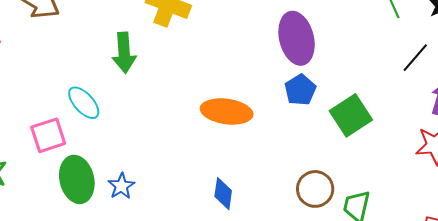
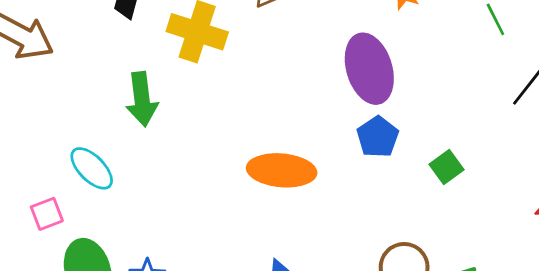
green square: (351, 115) -> (447, 167), size x0.6
pink square: (48, 135) -> (47, 214), size x0.7

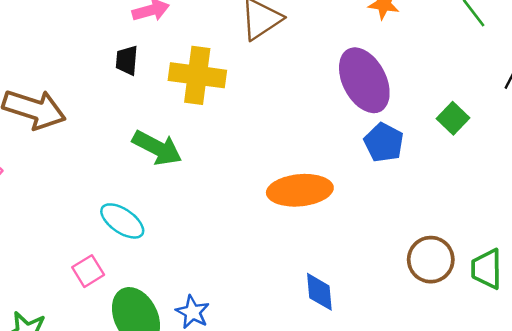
green arrow: (142, 99) -> (157, 148), turned -45
green square: (447, 167) -> (453, 118), moved

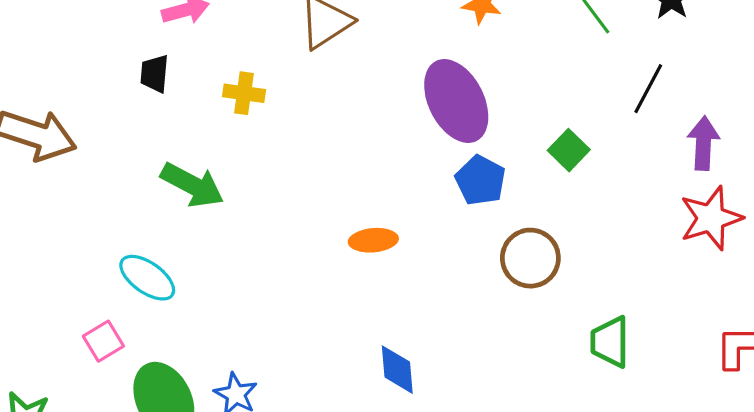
yellow cross: (197, 75) -> (244, 93), size x0.6
orange ellipse: (300, 190) -> (373, 240), size x0.6
brown circle: (431, 260) -> (530, 258), moved

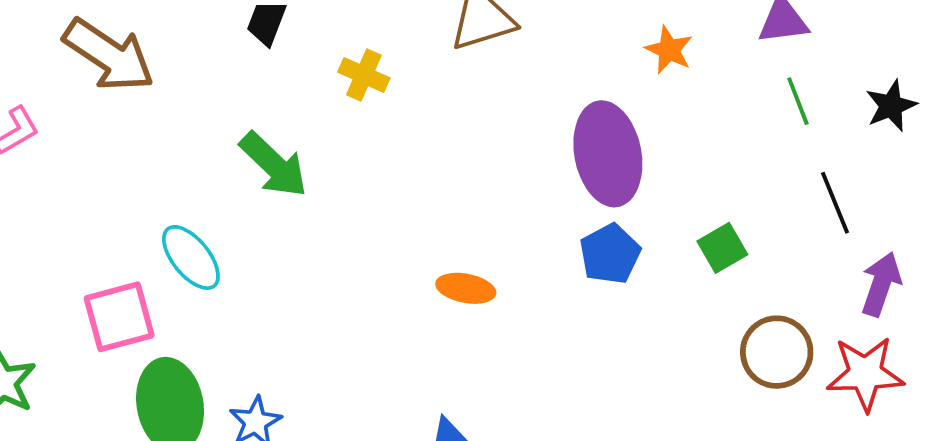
black line: (648, 89) -> (835, 203), turned -66
brown circle: (530, 258) -> (777, 352), moved
pink square: (103, 341) -> (119, 317), size x1.5

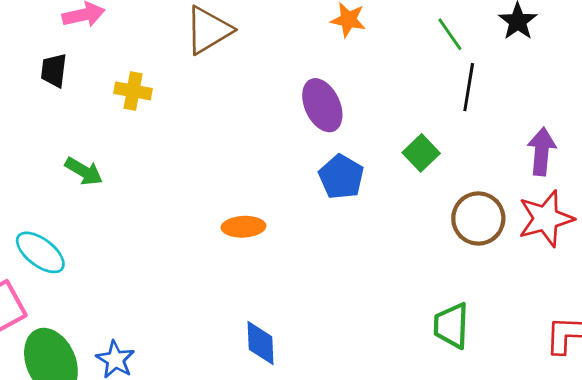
purple ellipse: (608, 154) -> (322, 105), size x0.7
green arrow: (274, 165) -> (84, 171), size x0.7
black line: (835, 203) -> (469, 87), moved, turned 45

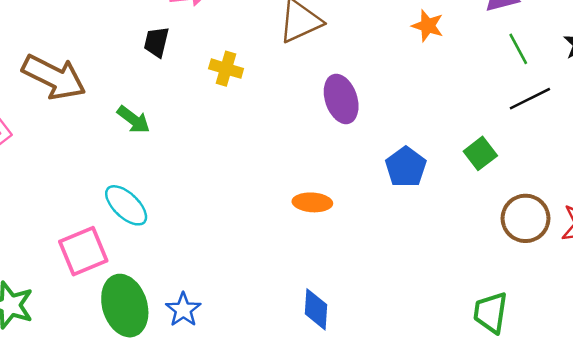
black line: (469, 87) -> (530, 99), turned 48
purple ellipse: (322, 105) -> (341, 99), moved
green arrow: (84, 171) -> (134, 120), moved

